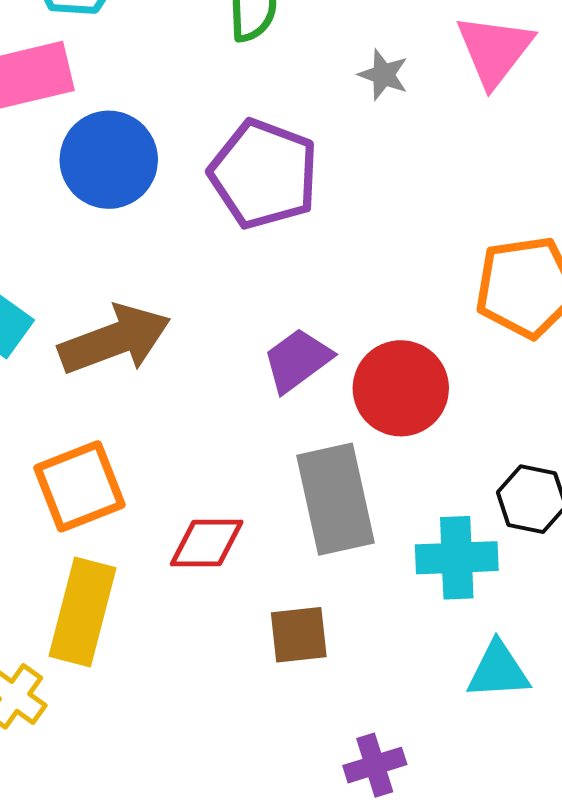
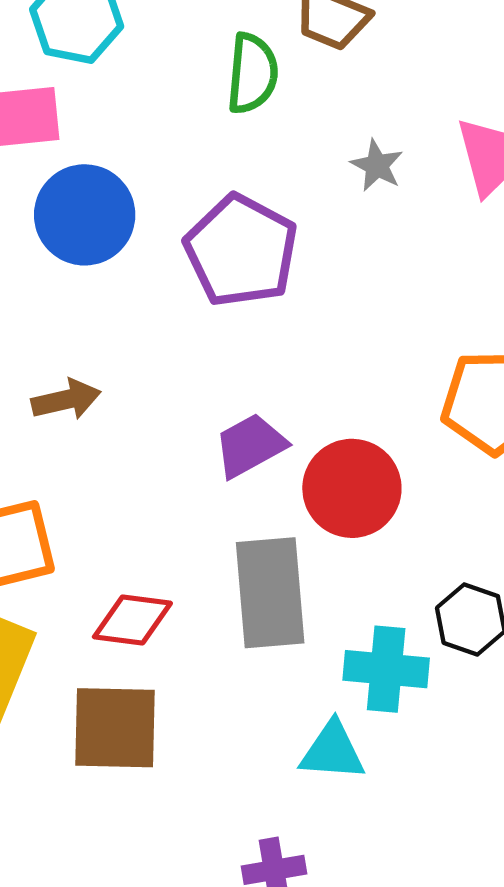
brown arrow: (115, 340) -> (66, 400), size x0.6
brown square: (299, 635) -> (115, 728), moved, size x1.5
cyan triangle: (498, 670) -> (332, 751), moved

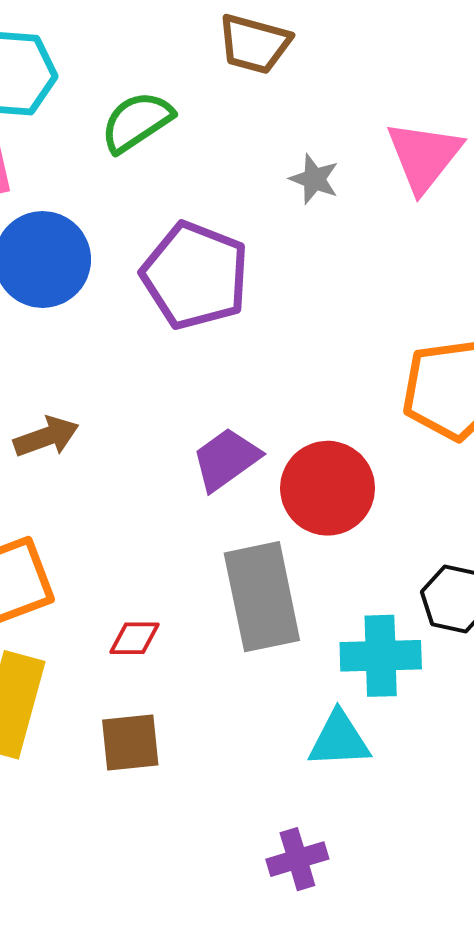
green semicircle: (252, 73) -> (137, 122), moved, turned -122
red diamond: (132, 620) -> (134, 638), size x0.7
brown square: (115, 728) -> (130, 742), size x0.7

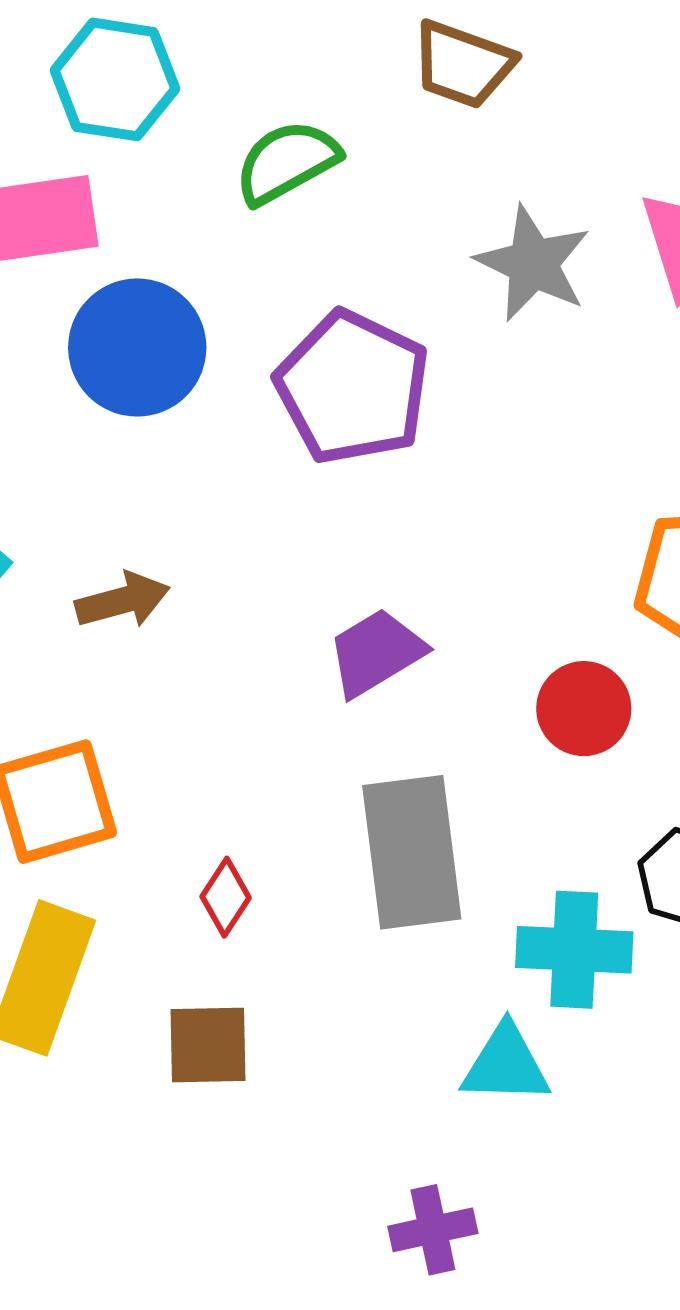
gray star: (314, 179) -> (533, 263), size x1.6
red circle: (328, 488) -> (584, 709), moved, size x0.7
red diamond: (134, 638) -> (226, 897), turned -62

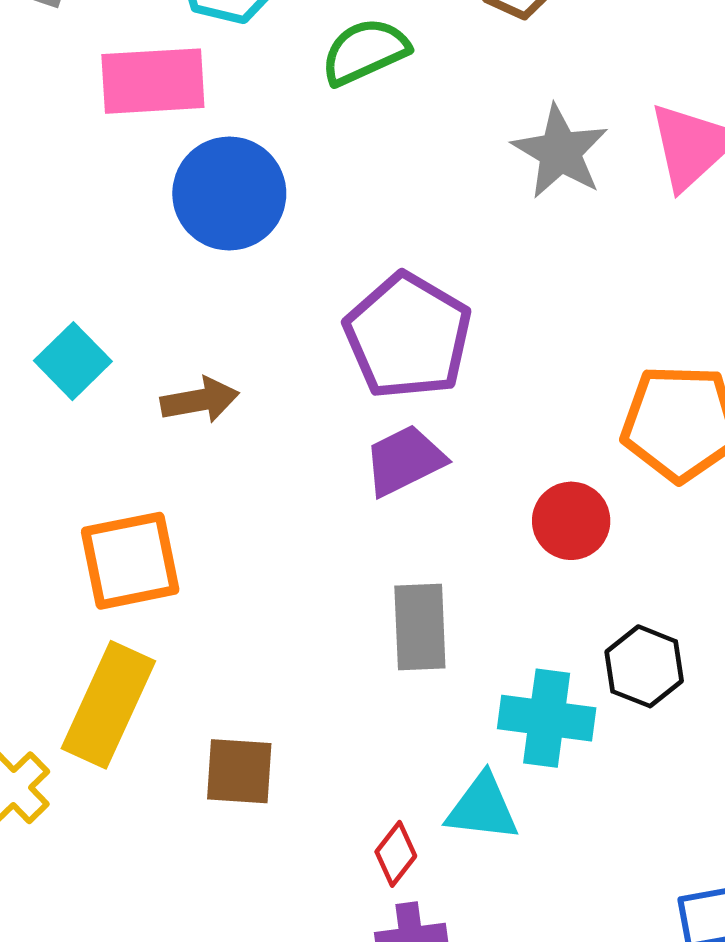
purple pentagon: (353, 387) -> (408, 336), moved
gray rectangle: (412, 852) -> (420, 627), size x0.7
red diamond: (226, 897) -> (396, 854), moved

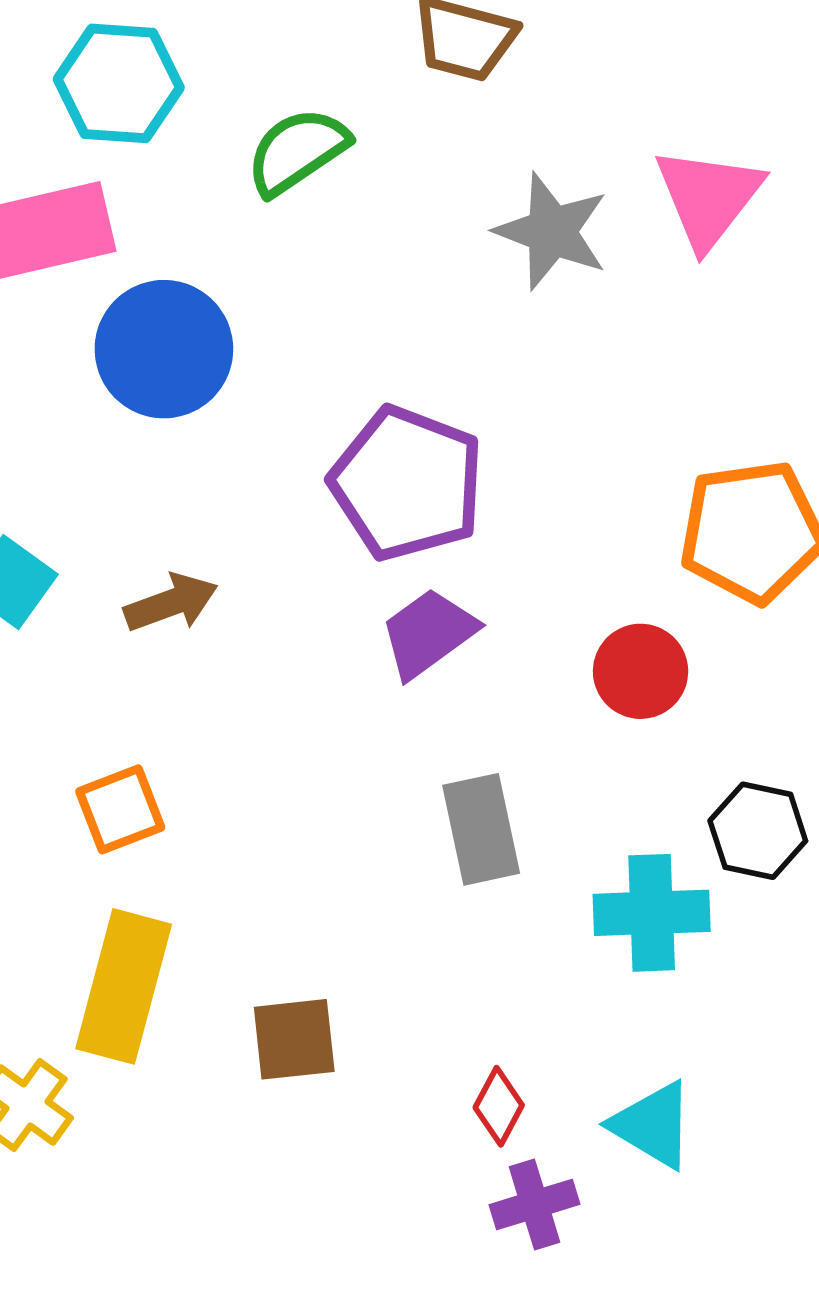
orange square: (130, 561) -> (120, 809), size x0.7
cyan triangle: (482, 808) -> (653, 1125), moved, turned 34

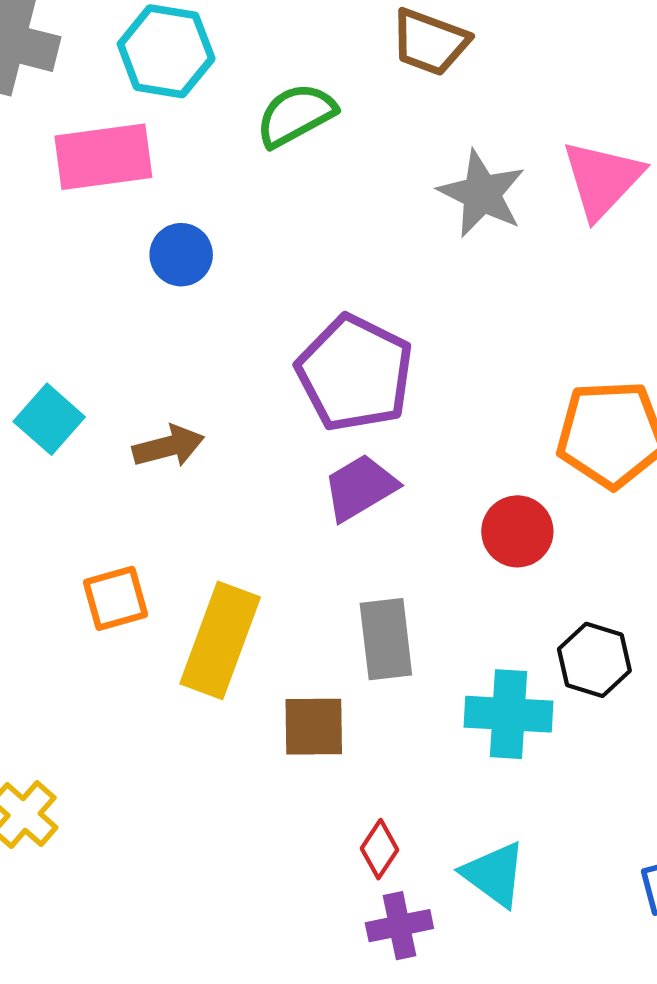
blue circle: (164, 349) -> (181, 255), size x0.6
yellow rectangle: (124, 986) -> (220, 640), moved
brown square: (294, 1039) -> (314, 727), moved

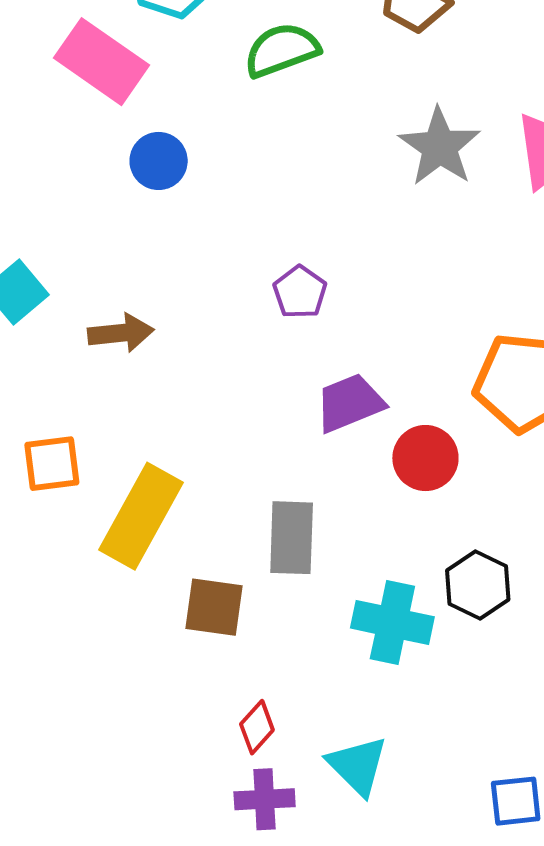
pink rectangle: (103, 157) -> (101, 62), turned 34
purple pentagon: (355, 373) -> (300, 292), size x0.5
purple trapezoid: (360, 488) -> (350, 403), moved

